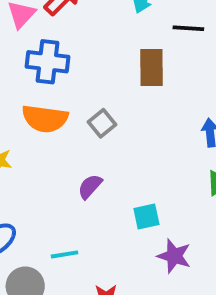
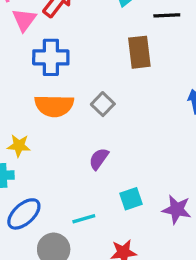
cyan square: (146, 216) -> (131, 199), moved

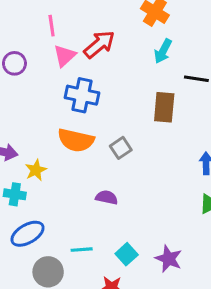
yellow star: (19, 146) -> (36, 170), turned 30
purple semicircle: (99, 159) -> (107, 197), turned 55
cyan square: (131, 199) -> (127, 254), moved, turned -35

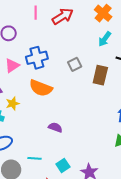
red arrow: (99, 44) -> (63, 16), moved
pink triangle: (65, 56) -> (12, 66), moved
blue cross: (82, 95) -> (37, 58), moved, turned -35
gray square: (121, 148) -> (75, 64), moved

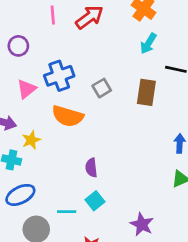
gray square: (75, 64) -> (102, 88), moved
purple semicircle: (55, 127) -> (91, 168), turned -112
cyan square: (63, 166) -> (95, 201), moved

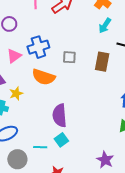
gray square: (102, 88) -> (69, 57), turned 32
purple semicircle: (91, 168) -> (60, 115), size x1.6
purple star: (142, 224) -> (105, 160), moved

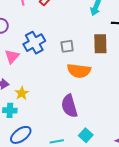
orange semicircle: (44, 77) -> (79, 71), moved
cyan square: (61, 140) -> (86, 135), moved

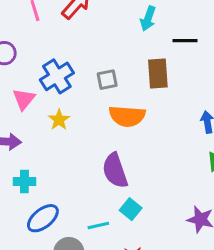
yellow star: (22, 93) -> (59, 120), moved
cyan square: (86, 135) -> (131, 209), moved

